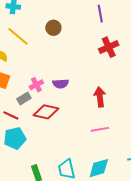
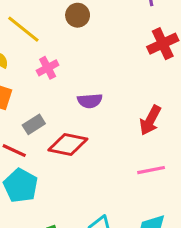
pink cross: (36, 85) -> (48, 68), moved
red arrow: (100, 97) -> (150, 120), turned -144
cyan pentagon: (15, 138) -> (21, 186), turned -30

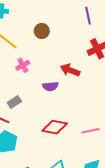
red arrow: (150, 120) -> (70, 70), moved, turned 84
red diamond: (68, 144) -> (55, 127), moved

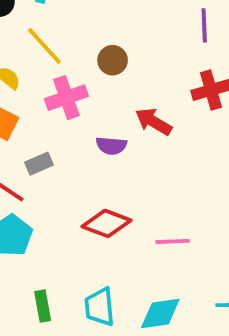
brown circle: (42, 31) -> (113, 60), moved
pink cross: (23, 65) -> (66, 98), size x1.5

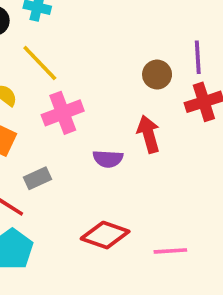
purple line: (204, 25) -> (198, 57), moved
brown circle: (113, 60) -> (157, 75), moved
red arrow: (153, 122) -> (148, 134), turned 45

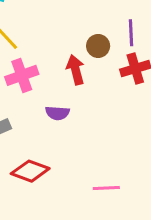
red arrow: (148, 134) -> (76, 70), moved
red diamond: (105, 235) -> (30, 171), moved

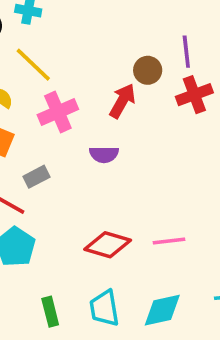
red arrow: (76, 70) -> (122, 101), turned 48
red diamond: (30, 171) -> (108, 245), moved

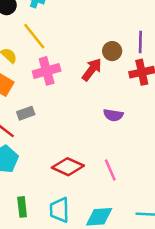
purple semicircle: (104, 154) -> (113, 115), moved
pink line: (169, 241) -> (110, 170), turned 65

